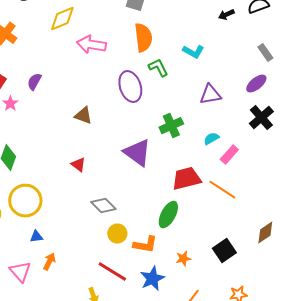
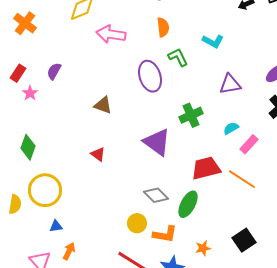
orange semicircle: (143, 38) -> (163, 27), size x0.7
gray diamond: (103, 206) -> (156, 195), moved

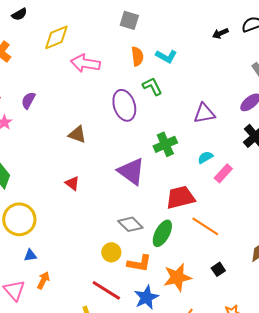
cyan L-shape: (213, 41) -> (166, 56), moved
orange line: (242, 179) -> (205, 226), moved
black square: (244, 240) -> (218, 269), size x0.6
orange star: (203, 248) -> (177, 277), size x1.8

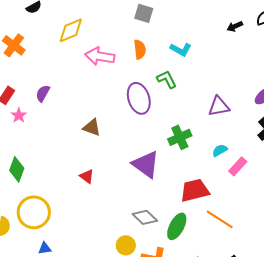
orange semicircle: (137, 56) -> (140, 49), moved

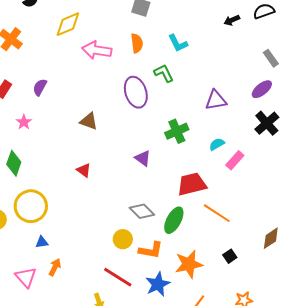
cyan L-shape: (181, 49) -> (178, 43), turned 35
pink star: (19, 115) -> (24, 122), moved
purple triangle: (146, 164) -> (143, 158), size x0.6

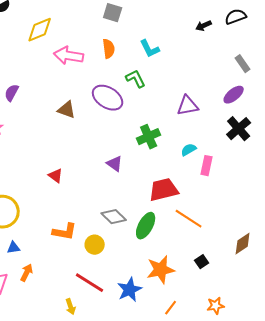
purple ellipse: (136, 92) -> (108, 98), turned -40
brown triangle: (89, 121) -> (67, 110), moved
pink rectangle: (235, 160) -> (207, 166), turned -30
orange L-shape: (151, 250) -> (65, 232), moved

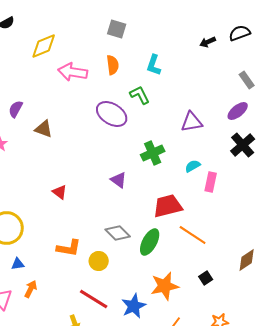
cyan L-shape: (150, 49) -> (154, 65), turned 45
brown triangle: (67, 110) -> (44, 129), moved

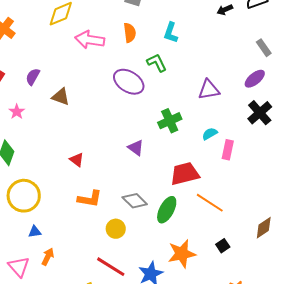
orange L-shape: (69, 248) -> (90, 199), moved

